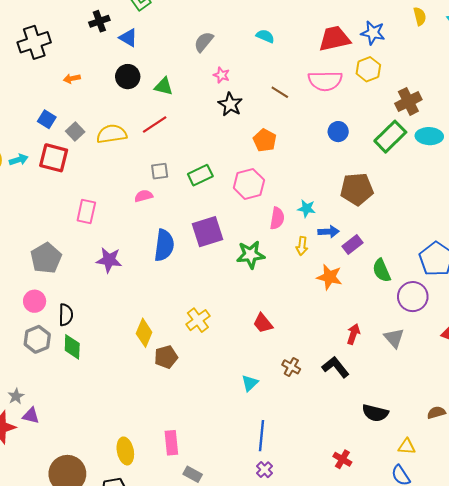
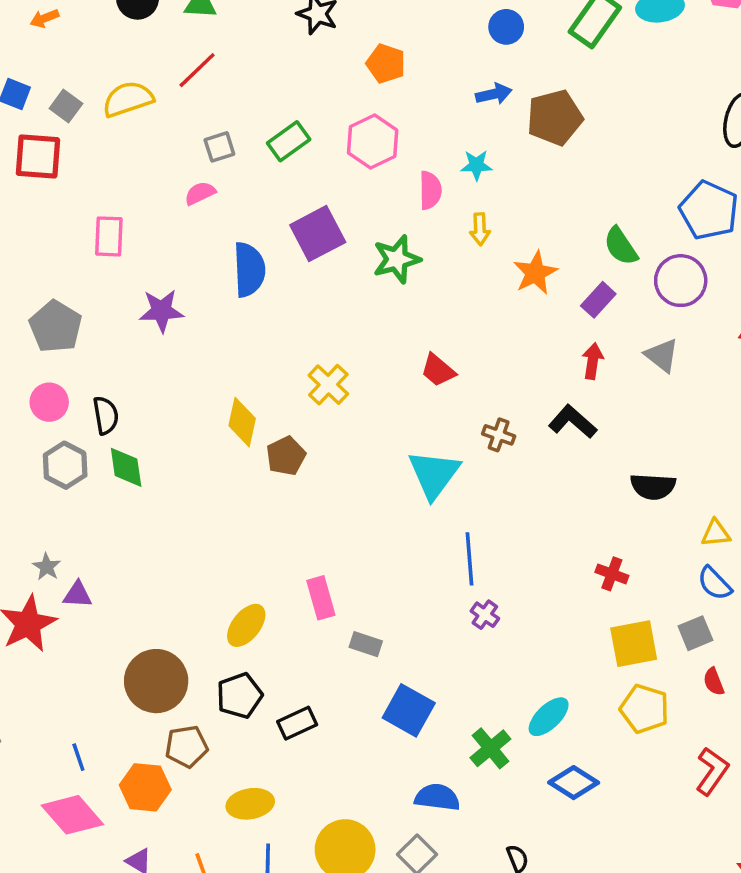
blue arrow: (329, 232) -> (494, 94), moved
purple rectangle: (353, 244) -> (598, 300), moved
orange star: (329, 277) -> (535, 273), turned -30
cyan triangle: (250, 383) -> (434, 474), size x1.8
yellow ellipse: (125, 451) -> (246, 625), turned 60

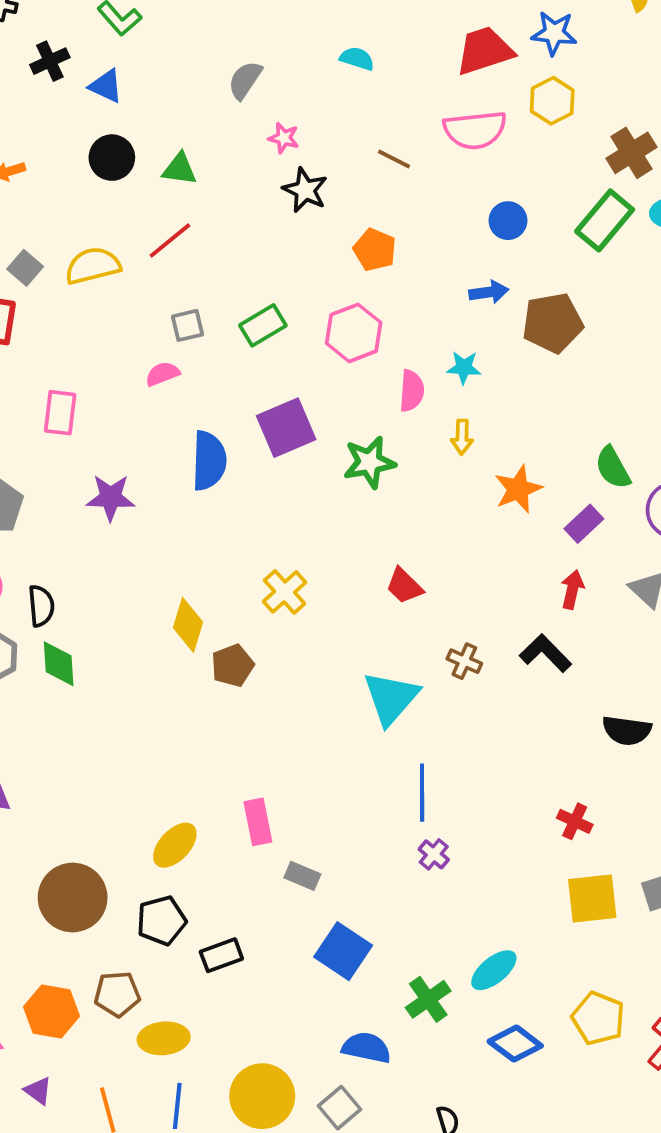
yellow pentagon: (644, 709) -> (598, 1018), moved
brown pentagon: (187, 746) -> (117, 994), moved

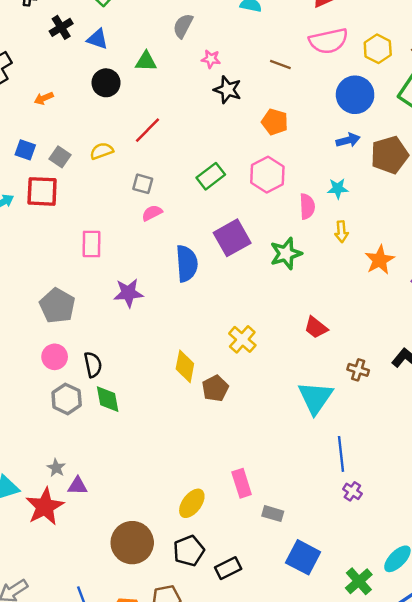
yellow hexagon: (552, 101) -> (378, 49), moved
green triangle: (179, 169) -> (146, 61), moved
blue circle: (508, 221) -> (355, 95), size x1.6
yellow semicircle: (93, 266) -> (102, 151), size x0.7
gray square: (187, 325) -> (143, 184), moved, turned 35

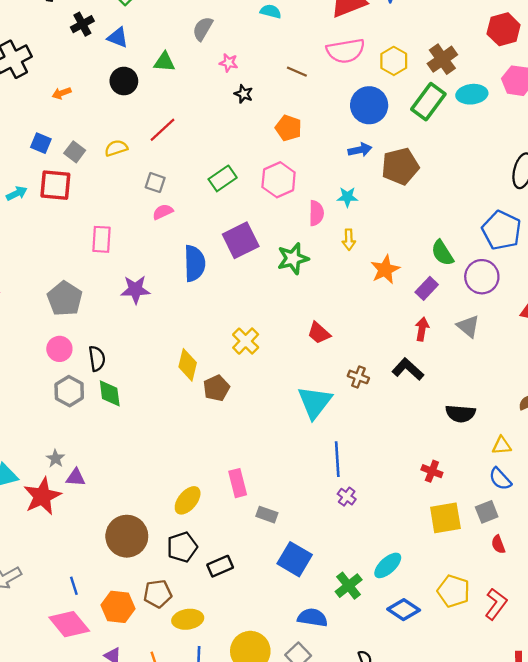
black star: (228, 90) -> (244, 94), size x0.7

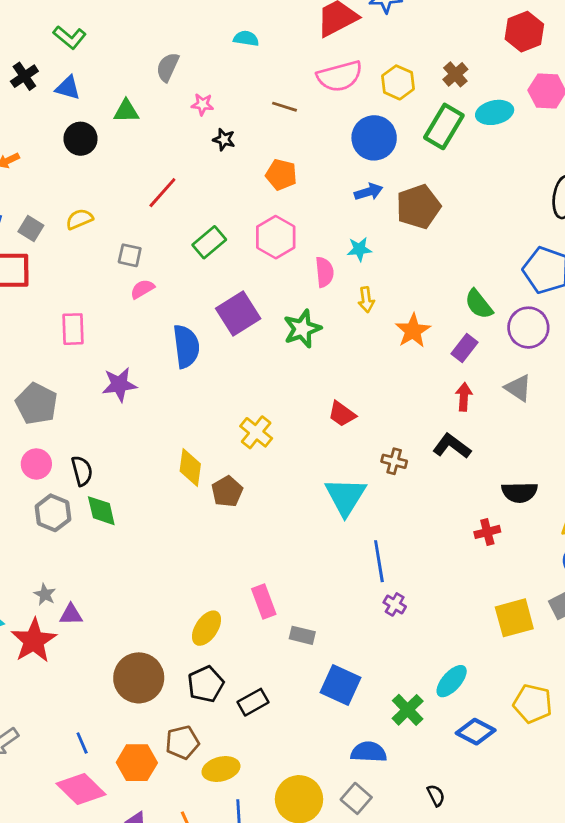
brown cross: (442, 59) -> (455, 74), size x0.7
red line: (163, 130) -> (162, 193), moved
red cross: (432, 471) -> (487, 532), moved, turned -30

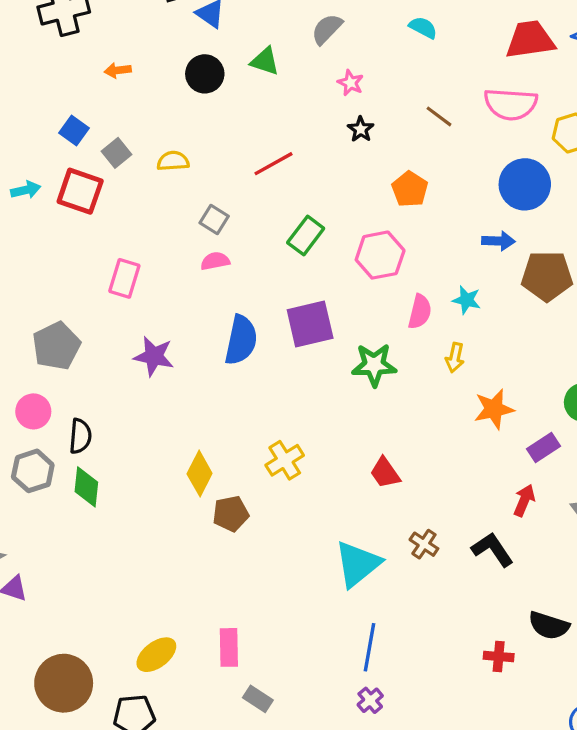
green rectangle: (209, 242) -> (306, 236), turned -32

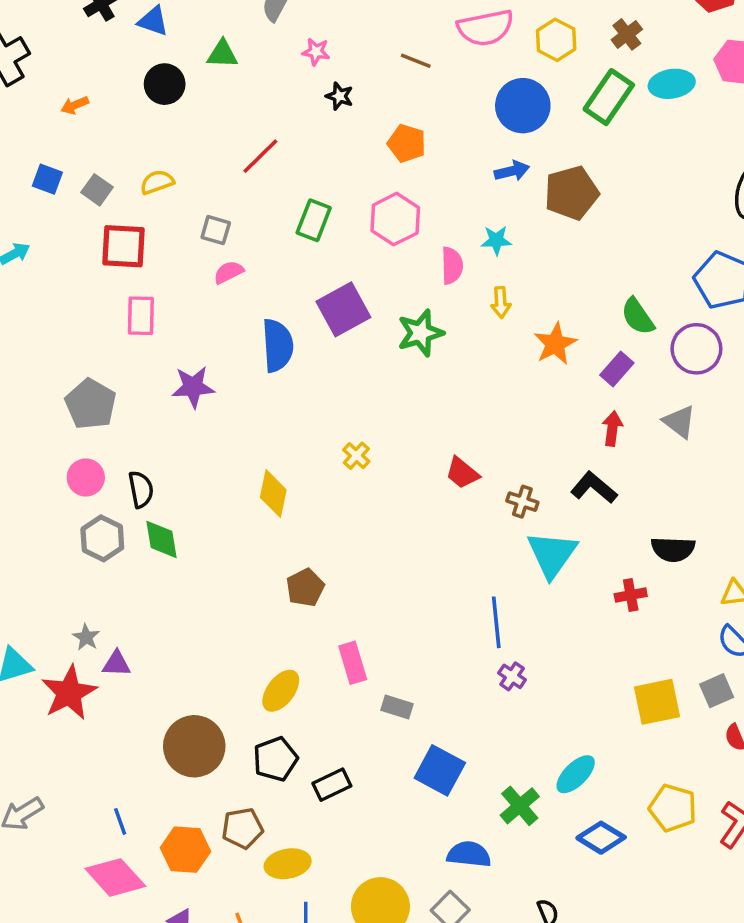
red square: (80, 191) -> (123, 246), moved
yellow cross: (285, 460) -> (356, 456), size x0.7
red trapezoid: (385, 473) -> (462, 473), moved
brown pentagon: (231, 514) -> (305, 588), moved
cyan triangle: (358, 564) -> (552, 554), moved

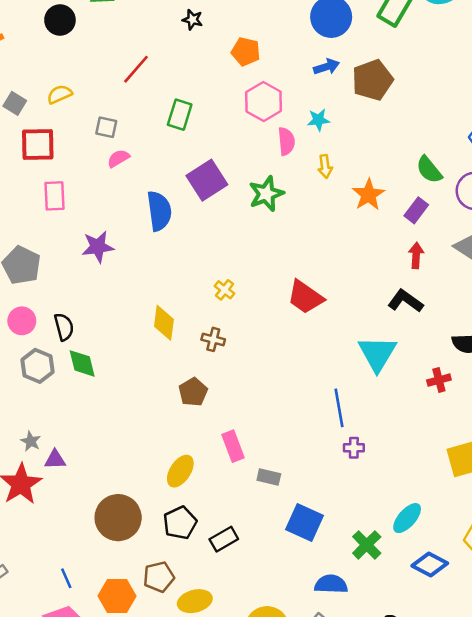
pink hexagon: (395, 219) -> (264, 101), moved
red trapezoid: (462, 473) -> (305, 297), size x1.4
brown cross: (522, 502) -> (213, 339), moved
purple cross: (512, 676) -> (354, 448), turned -30

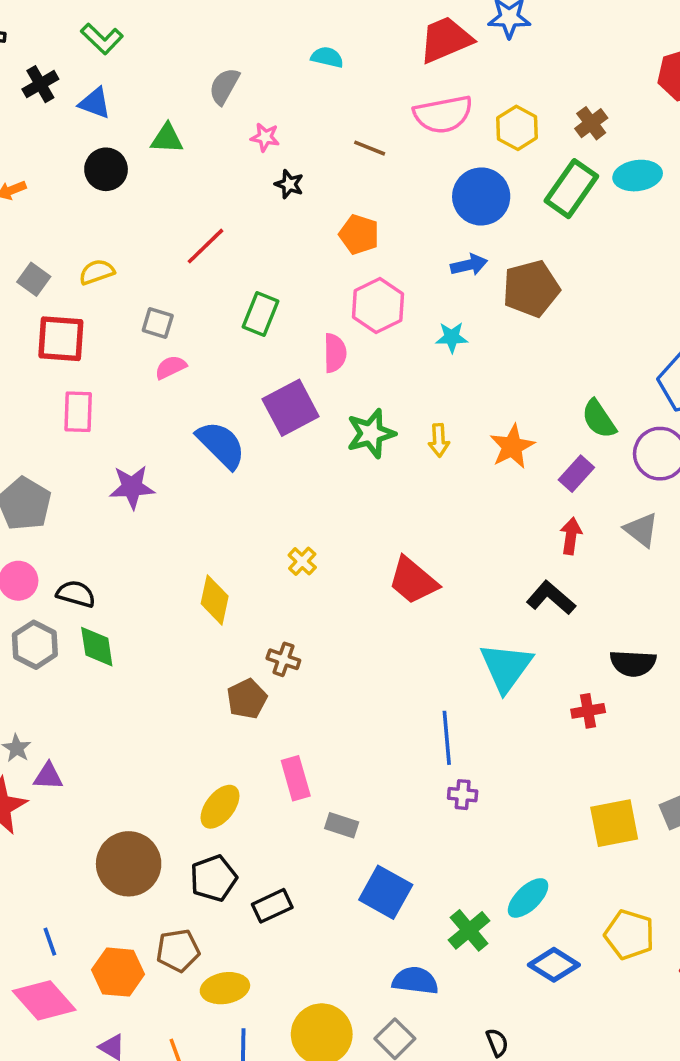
pink semicircle: (286, 141) -> (335, 353), moved
yellow arrow: (325, 166) -> (439, 440), moved
blue semicircle: (159, 211) -> (221, 445), turned -42
black semicircle: (64, 327) -> (76, 594), turned -64
brown cross: (213, 339) -> (283, 659), moved

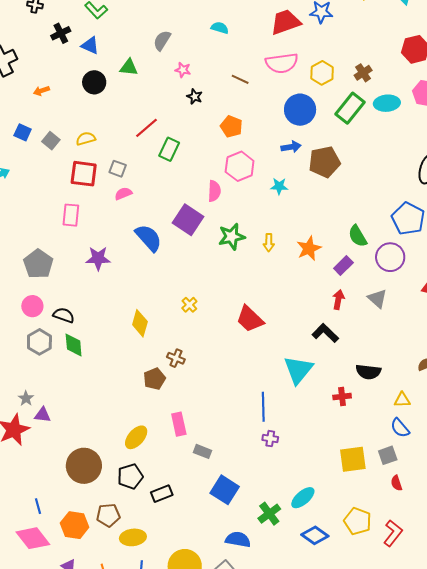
green rectangle: (261, 314) -> (169, 149), moved
red square: (61, 339) -> (84, 174), moved
purple square: (291, 408) -> (188, 220), turned -32

